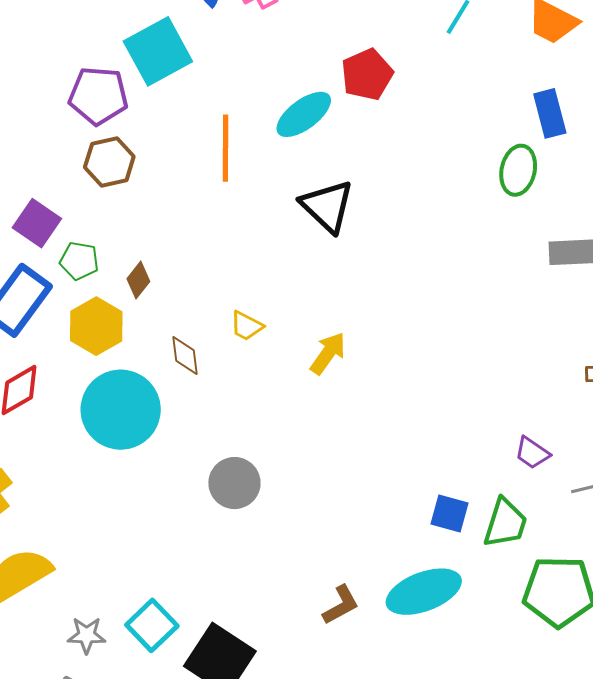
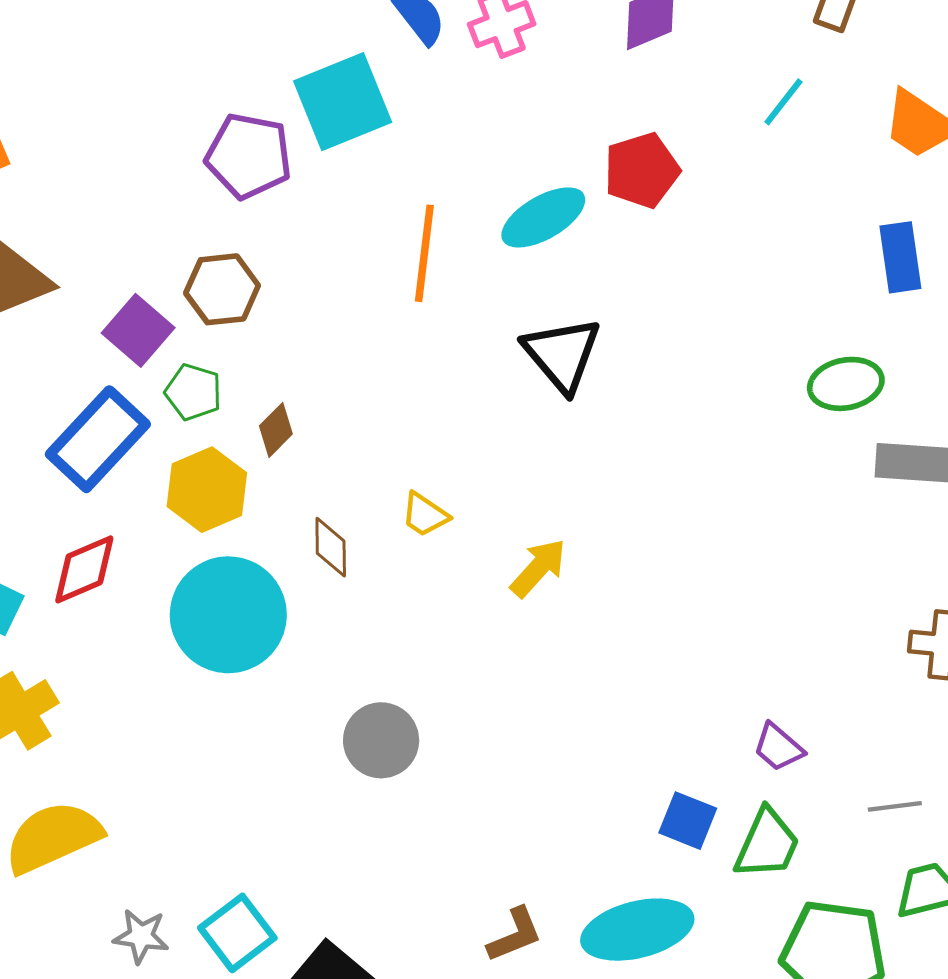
brown hexagon: (109, 162) -> (222, 289), moved
green ellipse: (518, 170) -> (846, 384), moved, turned 60
purple trapezoid: (532, 453) -> (778, 747), moved

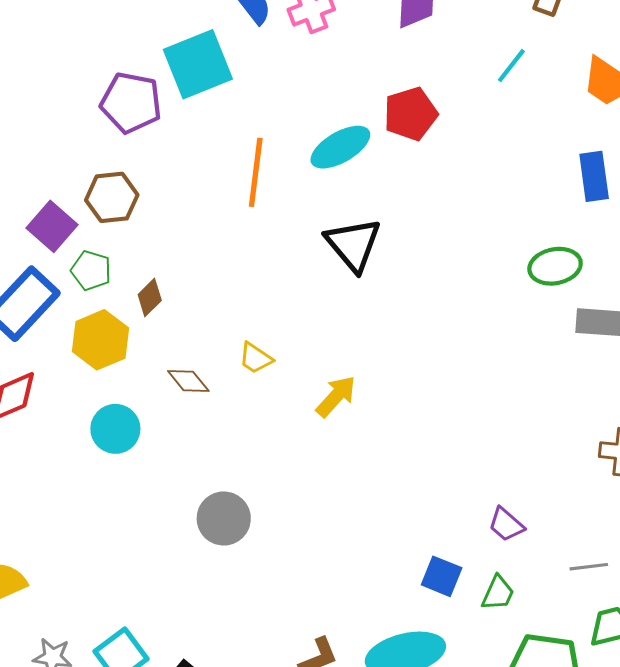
brown diamond: (331, 547) -> (188, 381), turned -39
cyan circle: (228, 615) -> (115, 429), size x0.6
green trapezoid: (767, 844) -> (498, 593), size x0.7

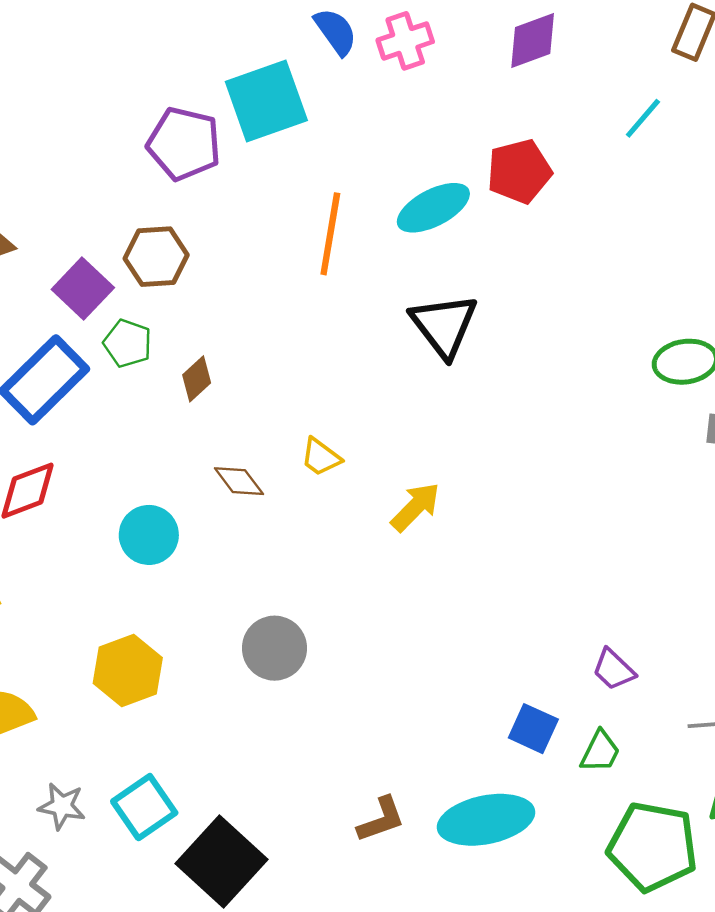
yellow hexagon: (101, 340) -> (128, 671), moved

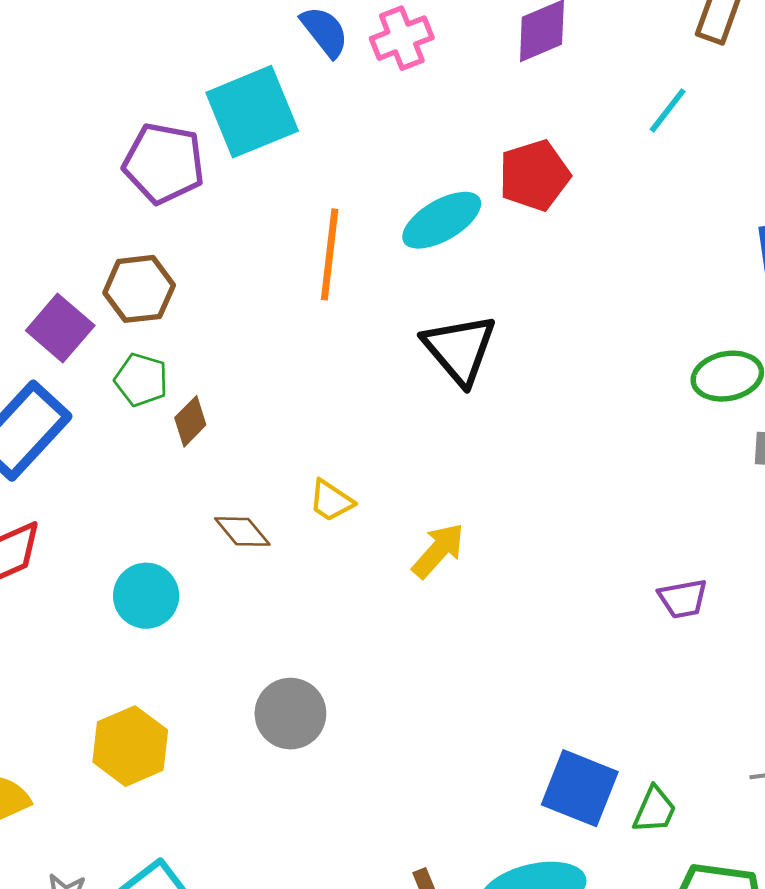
green pentagon: (128, 343) -> (141, 380), moved
purple trapezoid: (614, 669) -> (683, 599), moved, turned -51
blue square: (533, 729) -> (580, 788), size x1.4

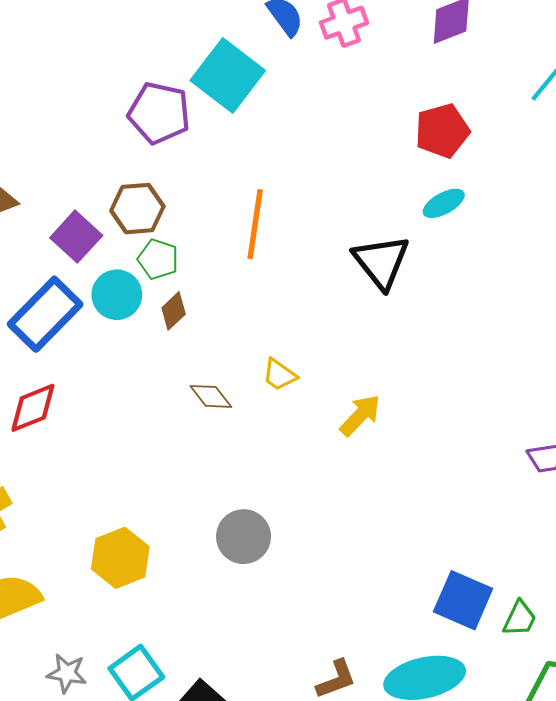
cyan square: (252, 112) -> (228, 76), turned -32
cyan ellipse: (442, 220) -> (444, 203), moved, size x0.7
orange line: (330, 254) -> (255, 224), moved
green pentagon: (141, 380) -> (158, 259), moved
cyan circle: (146, 596) -> (117, 295), moved

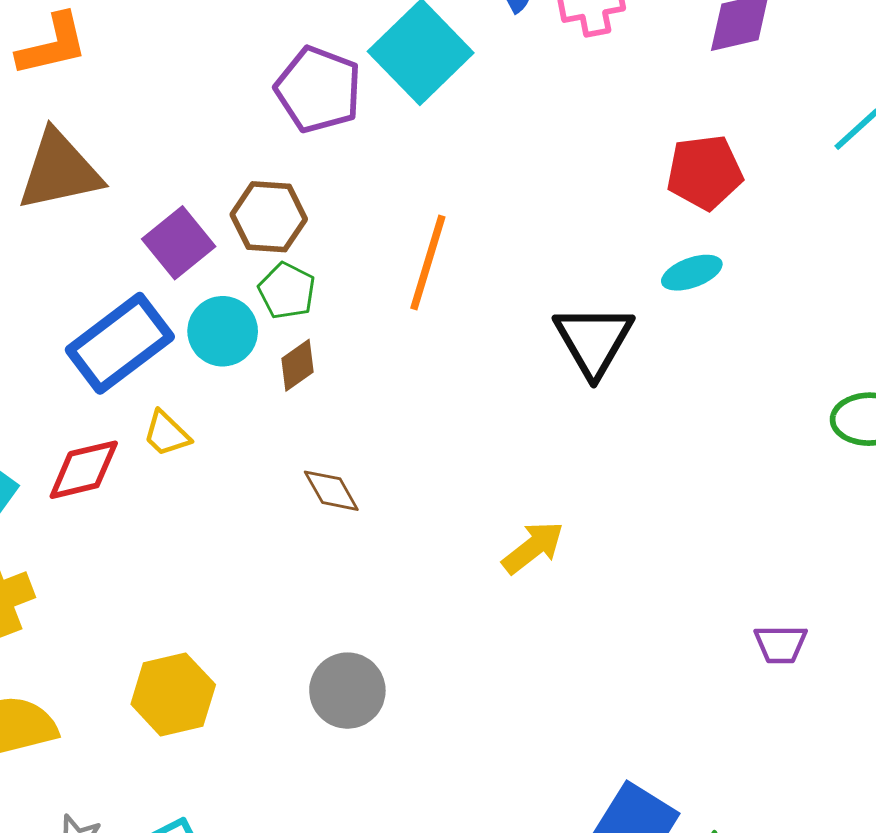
yellow trapezoid: (279, 375) -> (167, 434), moved

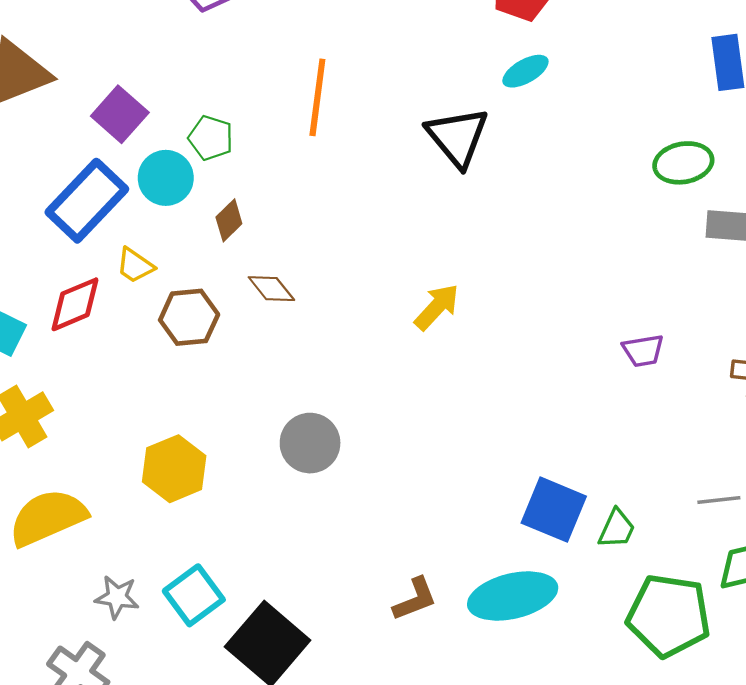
brown hexagon: (269, 217) -> (189, 317), moved
brown diamond: (297, 365) -> (229, 220), moved

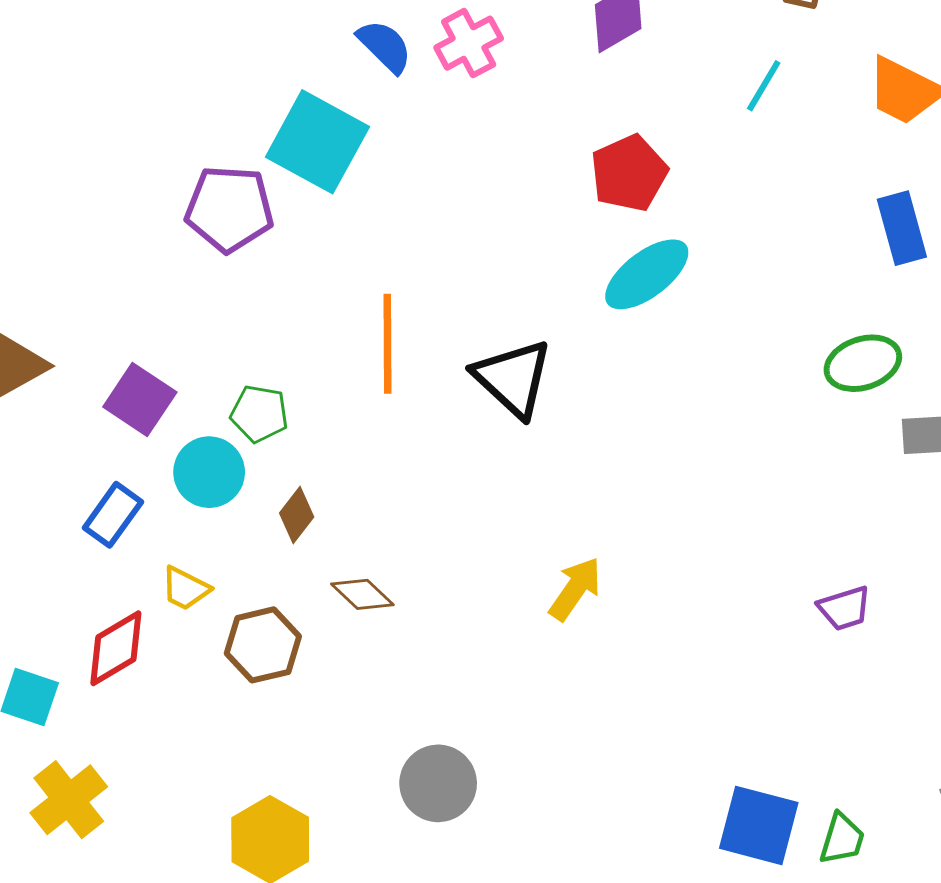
cyan ellipse: (525, 71) -> (647, 274), size x1.5
black triangle: (457, 137) -> (513, 378), moved
blue rectangle: (87, 201) -> (113, 515), size x0.6

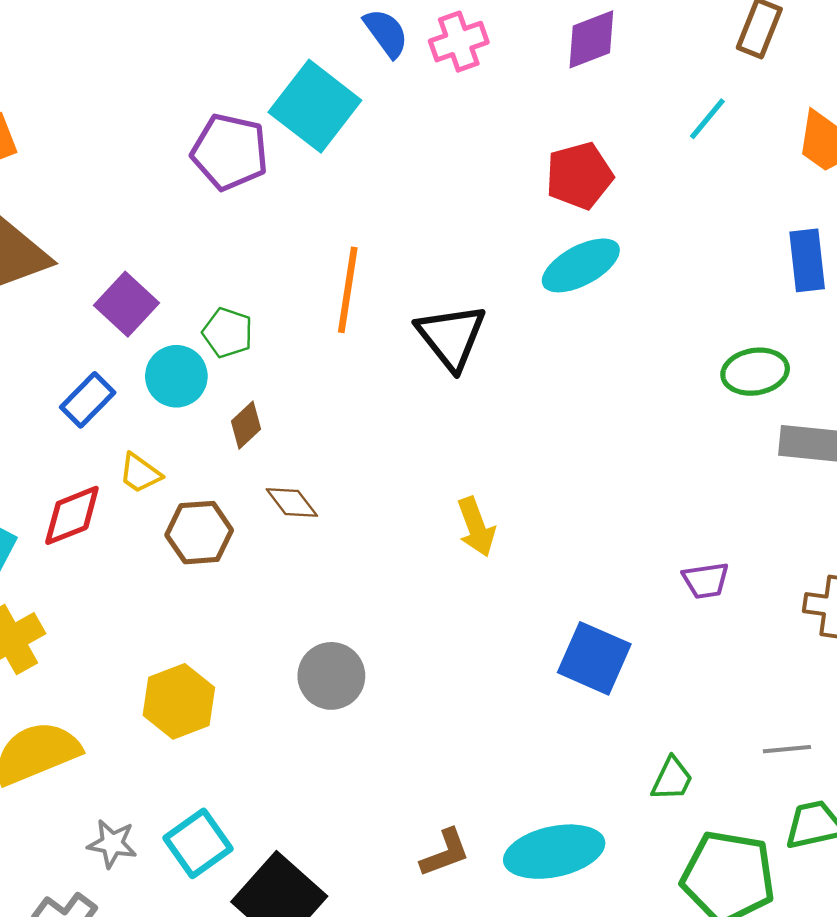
yellow arrow: (575, 589) -> (476, 527), turned 116
blue square: (759, 825) -> (594, 658), moved

